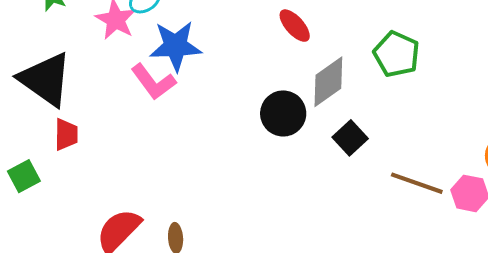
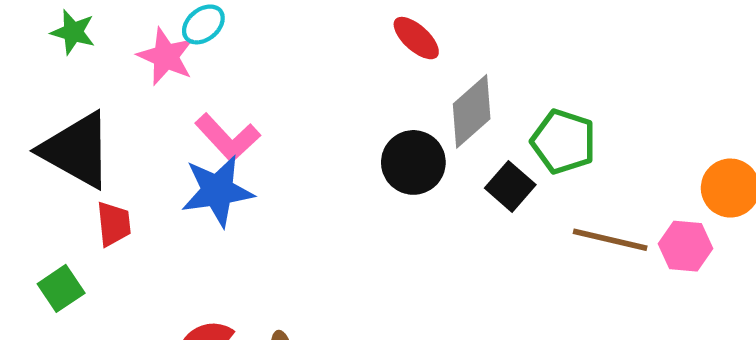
blue star: (176, 46) -> (217, 191), moved
green pentagon: (397, 54) -> (564, 142), moved

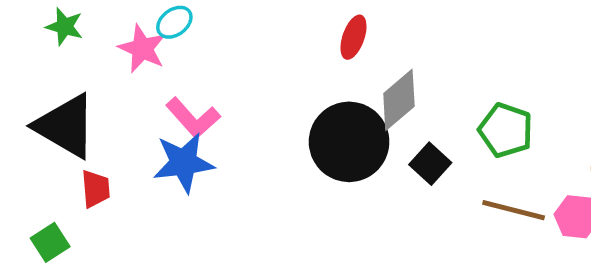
red ellipse: (416, 38) -> (353, 37), turned 66
green pentagon: (564, 142) -> (506, 130), moved
black circle: (413, 162) -> (349, 142), size x1.5

